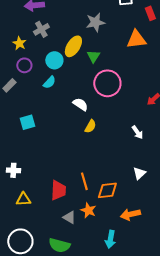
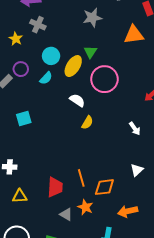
gray cross: (41, 29) -> (38, 25), turned -35
yellow ellipse: (73, 46) -> (73, 66), moved
purple circle: (24, 65) -> (21, 69), moved

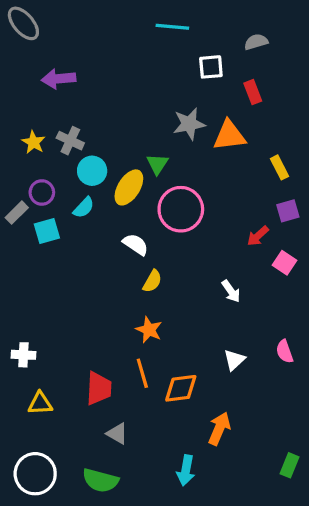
gray star: (92, 18) -> (189, 124), moved
gray cross: (38, 25) -> (70, 141), moved
cyan square: (24, 118) -> (47, 231), moved
orange star: (85, 207) -> (149, 330), moved
orange arrow: (128, 211) -> (219, 428), turned 126

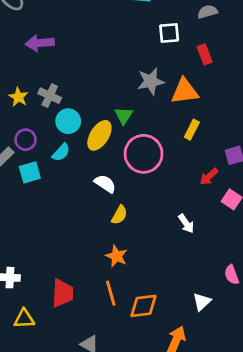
yellow rectangle: (280, 167) -> (192, 130), moved, turned 54
white triangle: (234, 360) -> (202, 302), moved
red trapezoid: (99, 388) -> (62, 293), moved

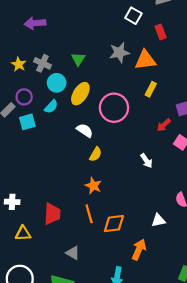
white square: (169, 33) -> (133, 16), turned 35
green triangle: (124, 115) -> (78, 59), moved
white triangle: (202, 302) -> (158, 220), turned 32

